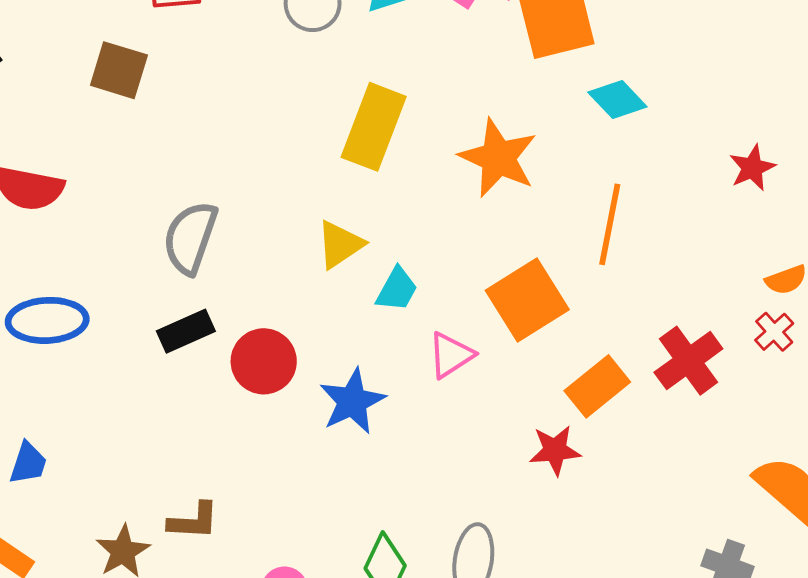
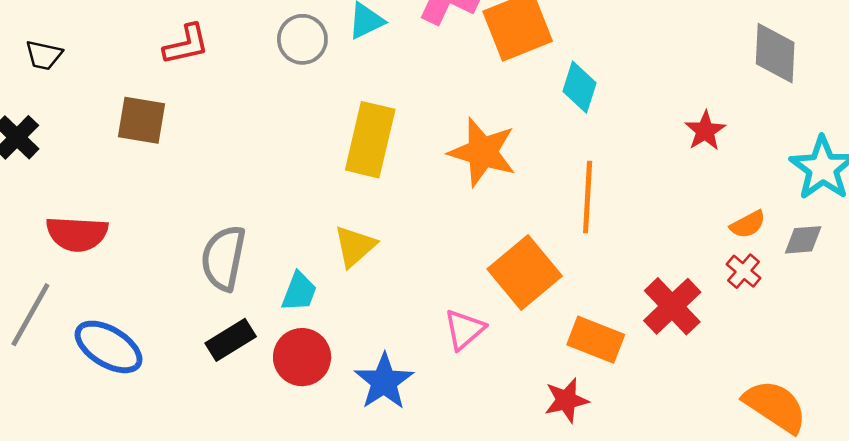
cyan diamond: (617, 99) -> (579, 87), turned 69
cyan trapezoid: (397, 289) -> (299, 292), moved
blue ellipse: (47, 320) -> (109, 347), turned 42
orange rectangle: (597, 386) -> (596, 340), turned 68

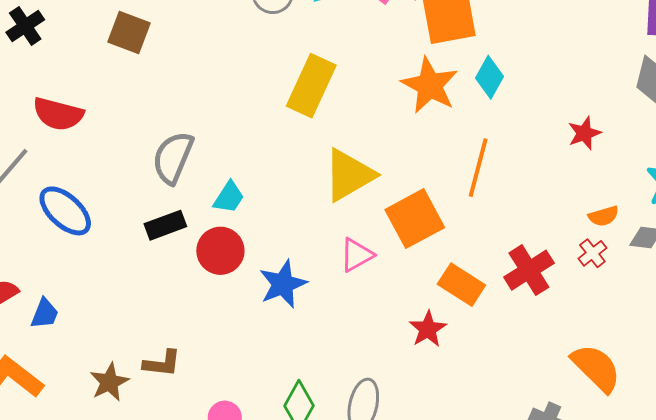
orange star: (482, 152) -> (430, 85), moved
yellow triangle: (355, 246) -> (349, 175), moved, size x1.5
red star: (566, 400) -> (428, 329), turned -30

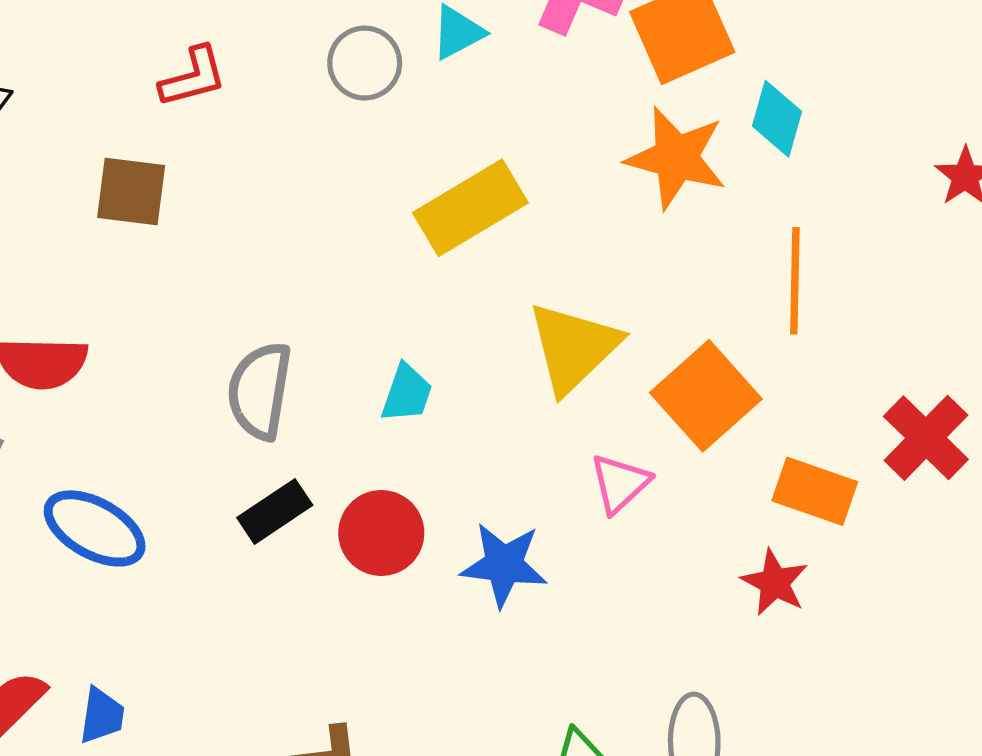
yellow rectangle: (311, 86) -> (470, 208), turned 48
cyan trapezoid: (229, 197) -> (407, 393), moved
blue star: (283, 284) -> (504, 565), turned -30

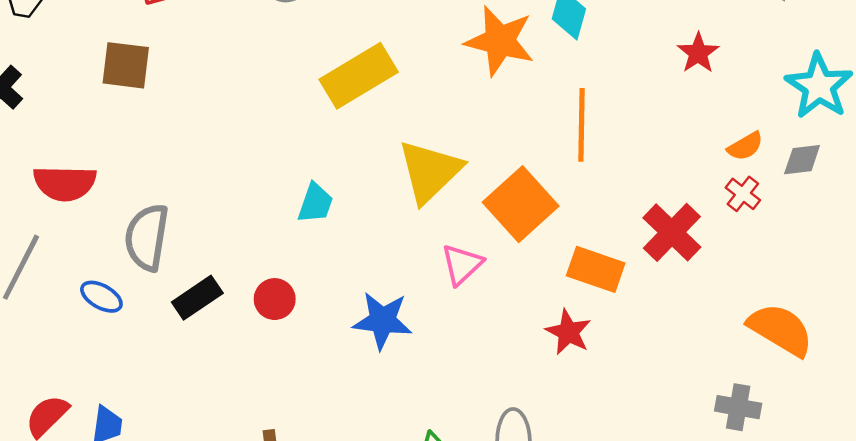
gray semicircle: (260, 391) -> (147, 237), moved
black rectangle: (275, 511) -> (197, 298), moved
blue ellipse: (95, 528) -> (101, 297), size x0.6
red circle: (381, 533) -> (275, 299), moved, size x0.7

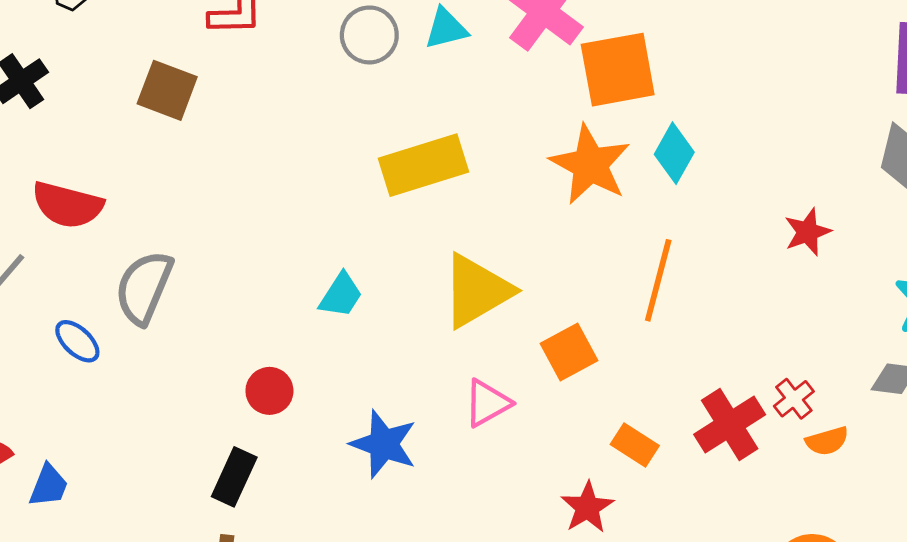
orange semicircle: (745, 146) -> (827, 441), moved
red cross: (743, 194) -> (794, 399), moved
orange square: (521, 204) -> (569, 352), size x0.7
orange rectangle: (596, 269) -> (635, 445), size x0.7
black rectangle: (197, 298) -> (234, 477), moved, turned -45

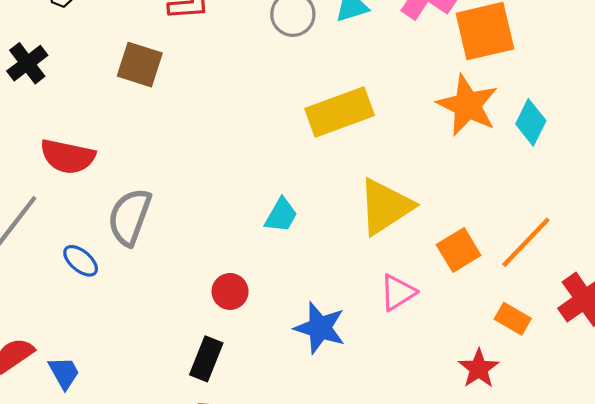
cyan diamond: (674, 153) -> (531, 122), moved
orange line: (658, 280) -> (526, 242), moved, turned 32
blue trapezoid: (49, 486) -> (64, 373), turned -48

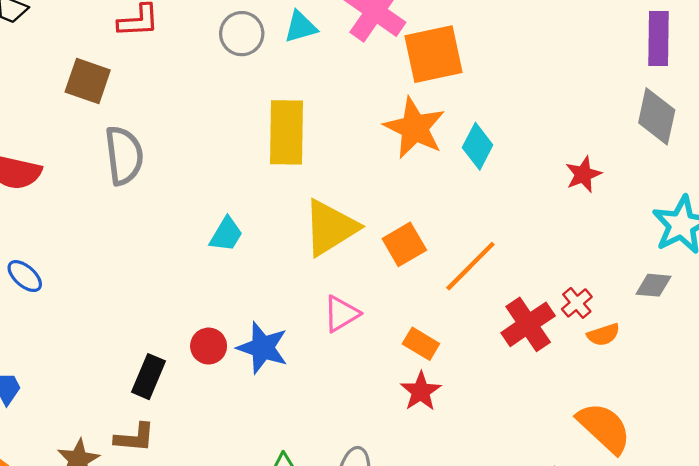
yellow rectangle: (340, 112) -> (287, 132), turned -70
gray semicircle: (130, 217) -> (124, 155), moved, turned 152
orange square: (459, 250) -> (404, 244), moved
red circle: (230, 291) -> (209, 346), moved
orange rectangle: (513, 319) -> (421, 344), moved

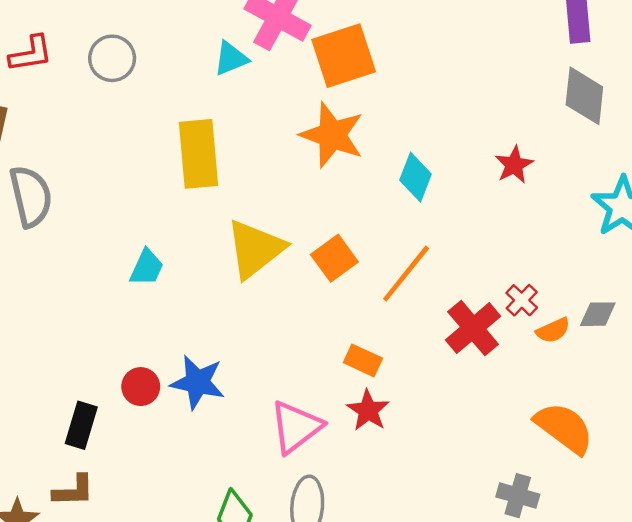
cyan triangle: (301, 27) -> (231, 59), moved
gray circle: (242, 34) -> (112, 58), moved
cyan diamond: (478, 146) -> (416, 177), moved
gray diamond: (654, 285) -> (598, 314), moved
pink triangle: (341, 314) -> (296, 427), moved, size x1.4

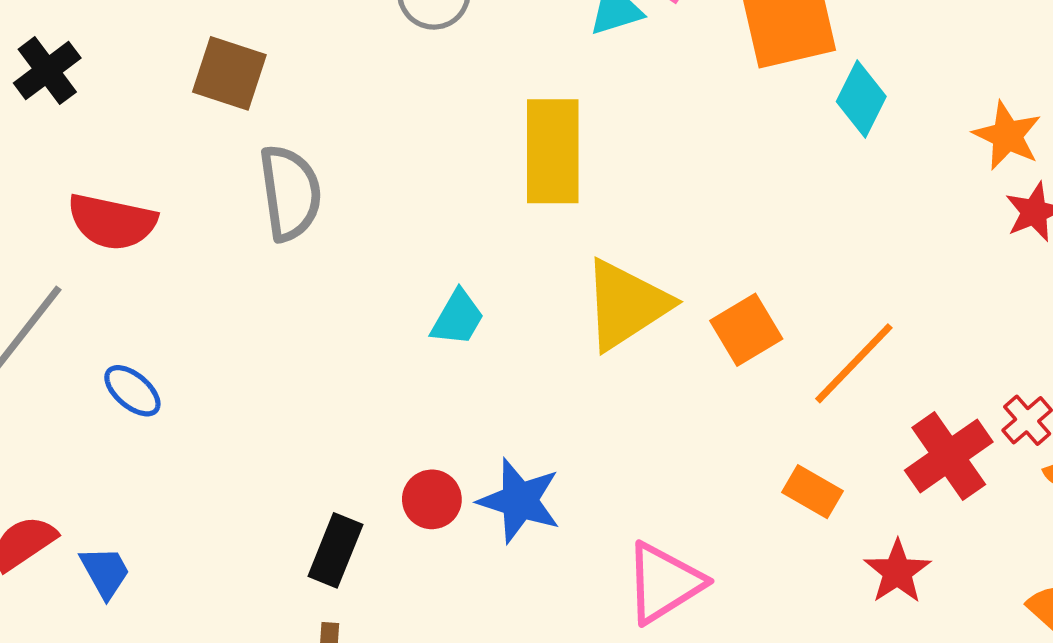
orange star: (332, 135) -> (1007, 136), moved, size x0.7
cyan diamond: (416, 177) -> (861, 99), moved
orange rectangle: (363, 360) -> (813, 492), moved
red star: (368, 410) -> (897, 572), moved

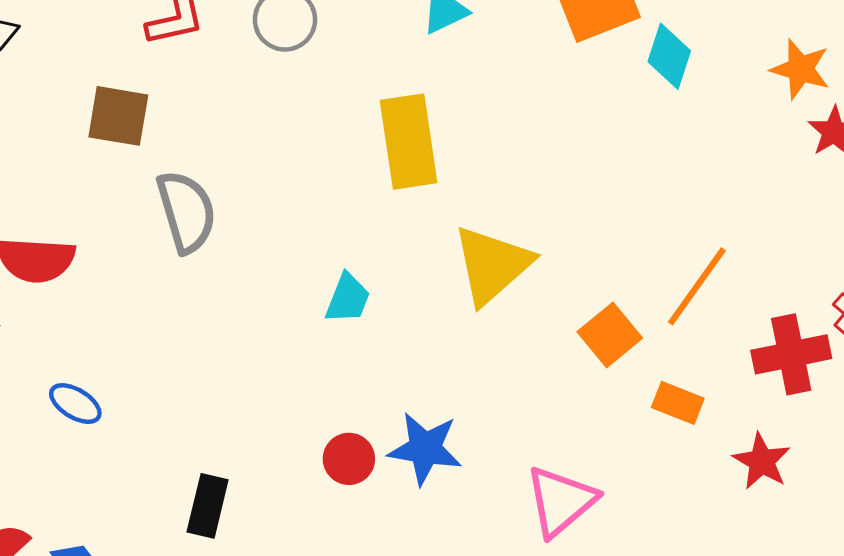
orange square: (746, 330) -> (610, 335), moved
red cross: (949, 456) -> (791, 354), turned 32
black rectangle: (335, 550) -> (208, 506), moved

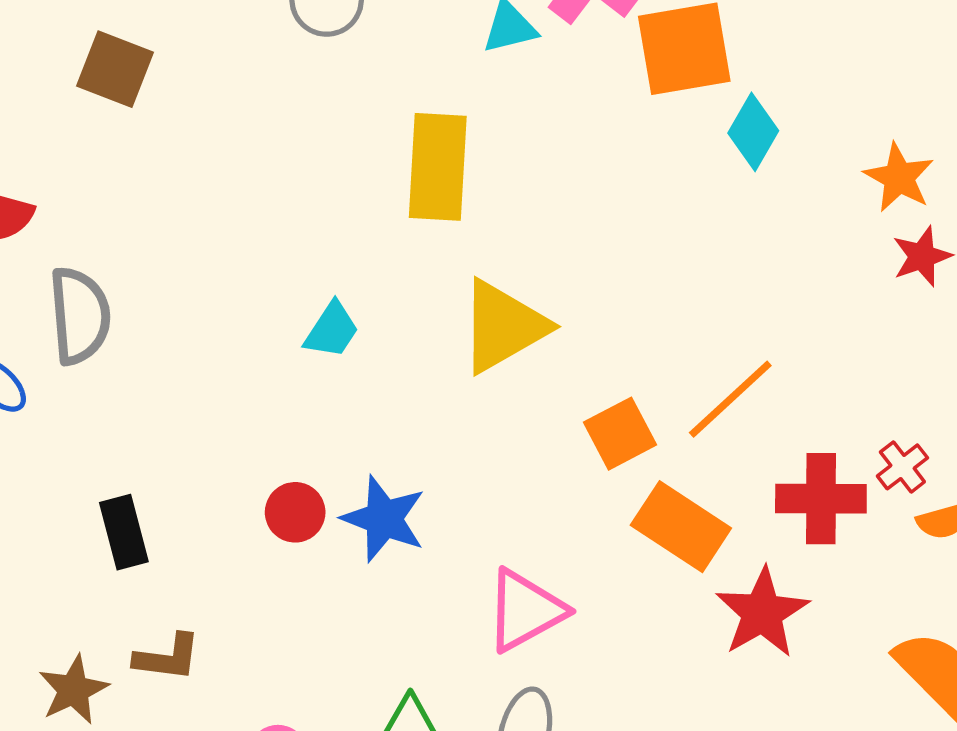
gray semicircle: (186, 212) -> (80, 316), moved
orange rectangle: (678, 403) -> (681, 527), size x1.6
red star: (762, 461) -> (762, 613), size x1.4
black rectangle: (208, 506) -> (124, 532), turned -40

